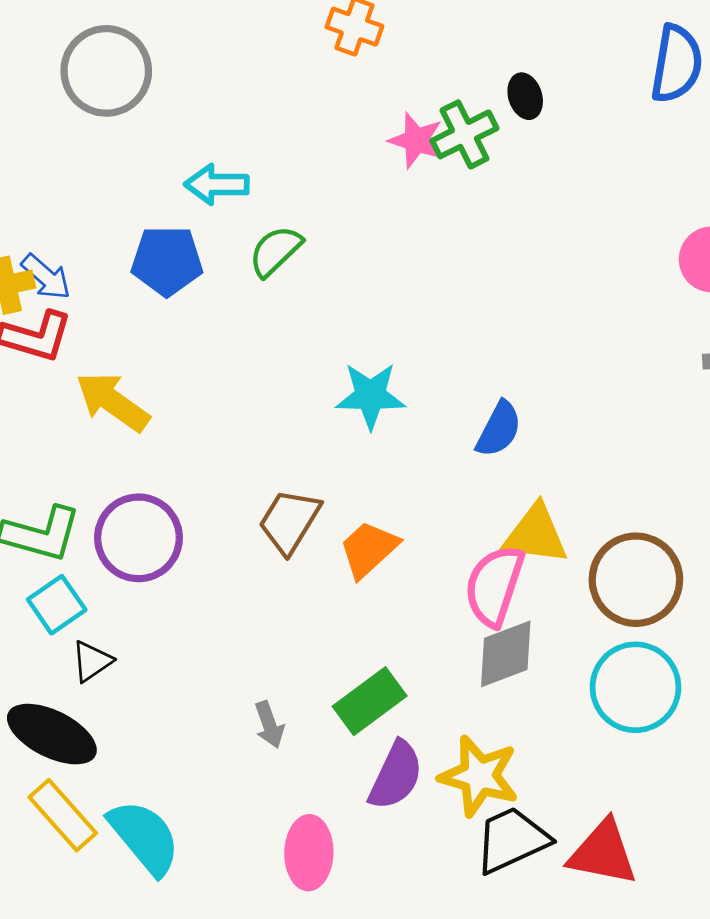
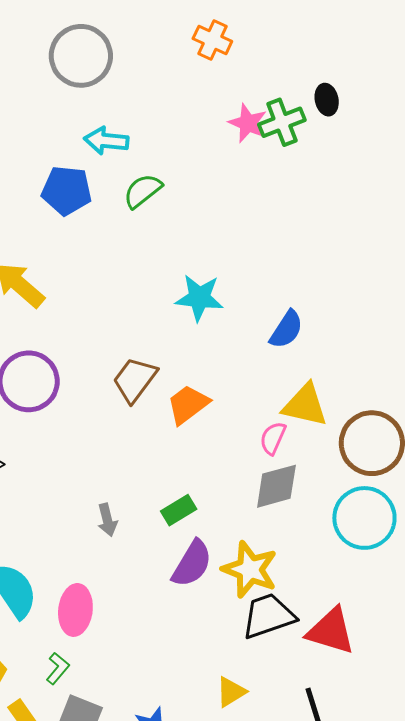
gray circle: (106, 71) -> (81, 56), moved
pink semicircle: (494, 586) -> (273, 438), size x0.6
green rectangle: (370, 701) -> (179, 510), size x0.7
pink ellipse: (309, 853) -> (75, 610), moved

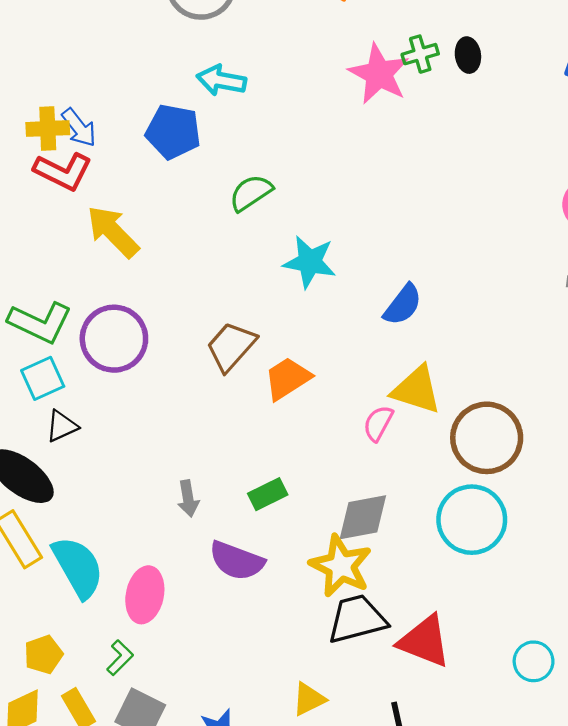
green cross: (282, 122) -> (420, 54), moved, size x0.7
pink star: (248, 123) -> (379, 74), size x1.4
green semicircle: (143, 191) -> (251, 193), moved
gray diamond: (276, 486) -> (363, 517), moved
purple semicircle: (192, 564) -> (237, 561), moved, turned 75

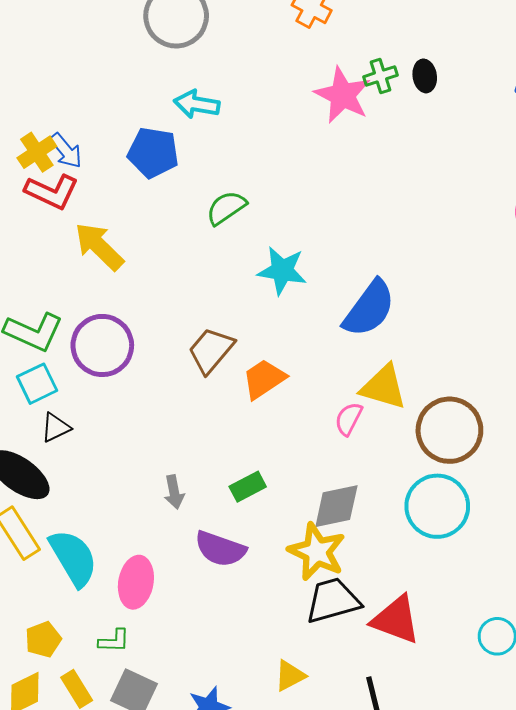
yellow cross: (48, 129) -> (37, 152), turned -30
blue semicircle: (403, 305) -> (369, 309), size x1.5
green L-shape: (120, 658) -> (114, 641), turned 48

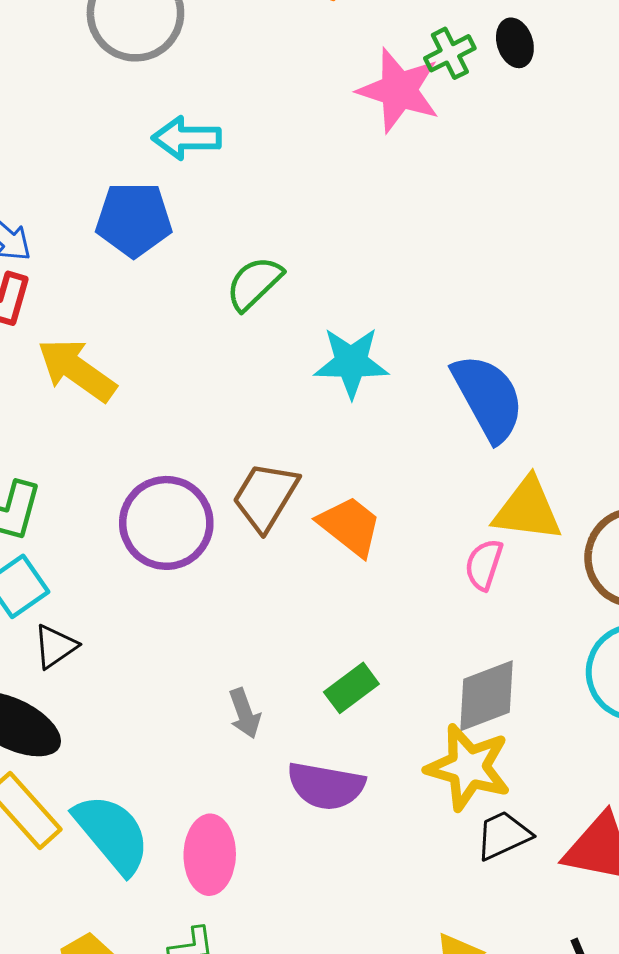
blue semicircle: (369, 309) -> (488, 398), turned -56
purple circle: (102, 345) -> (166, 523), moved
orange trapezoid: (264, 379) -> (350, 526), turned 81
black trapezoid: (333, 600) -> (503, 835), size x0.7

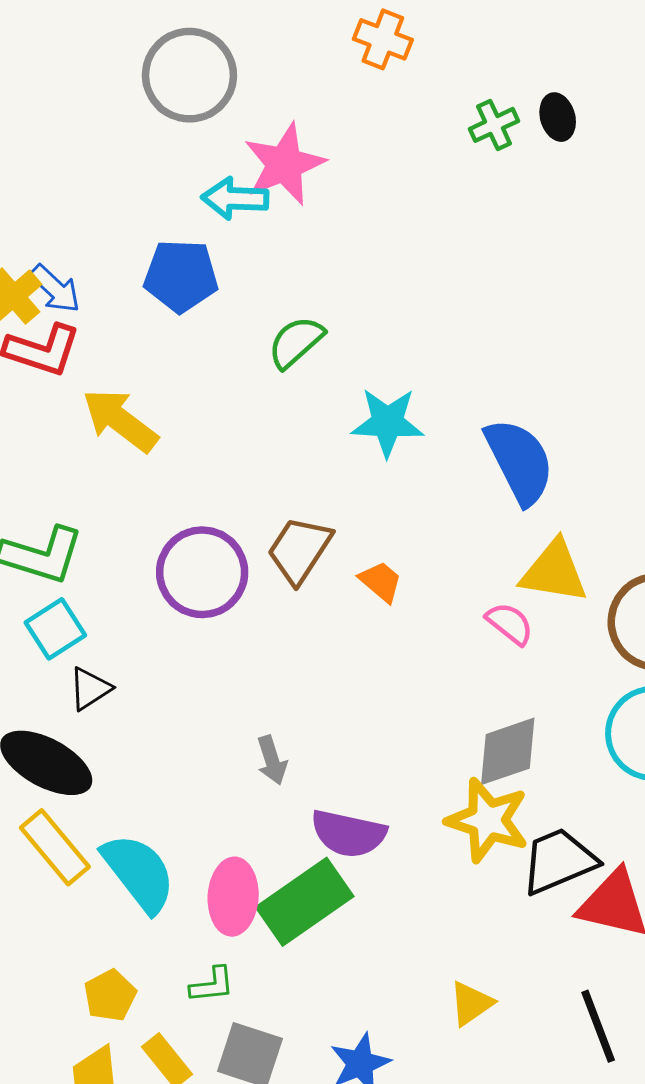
pink star: (399, 90) -> (284, 164), moved, turned 30
orange trapezoid: (350, 526) -> (381, 582), size x0.7
pink semicircle: (484, 564) -> (510, 624), turned 108
green rectangle: (351, 688) -> (305, 902), moved, size x1.8
black trapezoid: (503, 835) -> (559, 861), moved, size x1.4

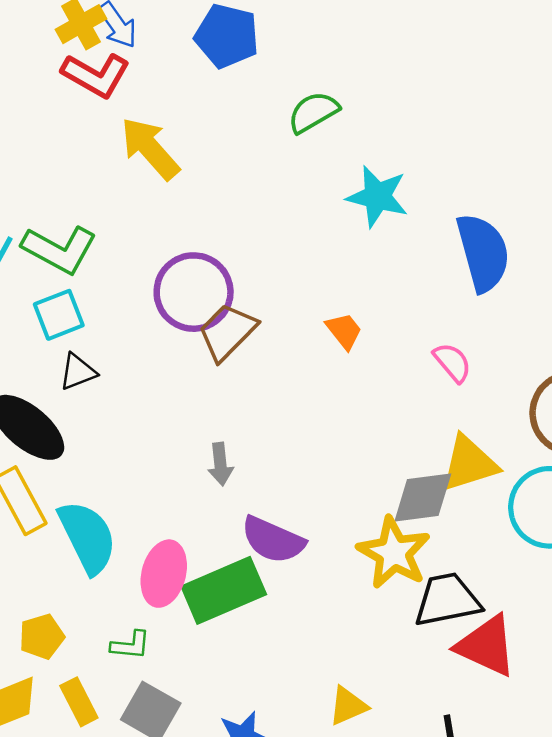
brown trapezoid: (299, 550) -> (227, 332), moved
yellow triangle: (554, 572) -> (469, 464), moved, turned -38
pink semicircle: (510, 624) -> (452, 362), moved

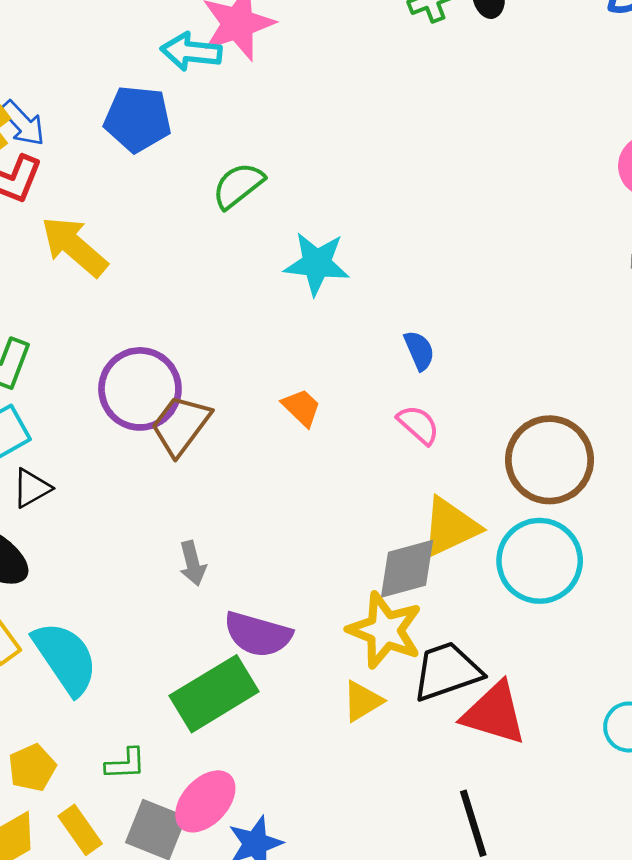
blue semicircle: (483, 253) -> (419, 350), moved, size x0.5
pink ellipse: (164, 574) -> (205, 801), moved, turned 36
yellow triangle: (348, 706) -> (362, 701), moved

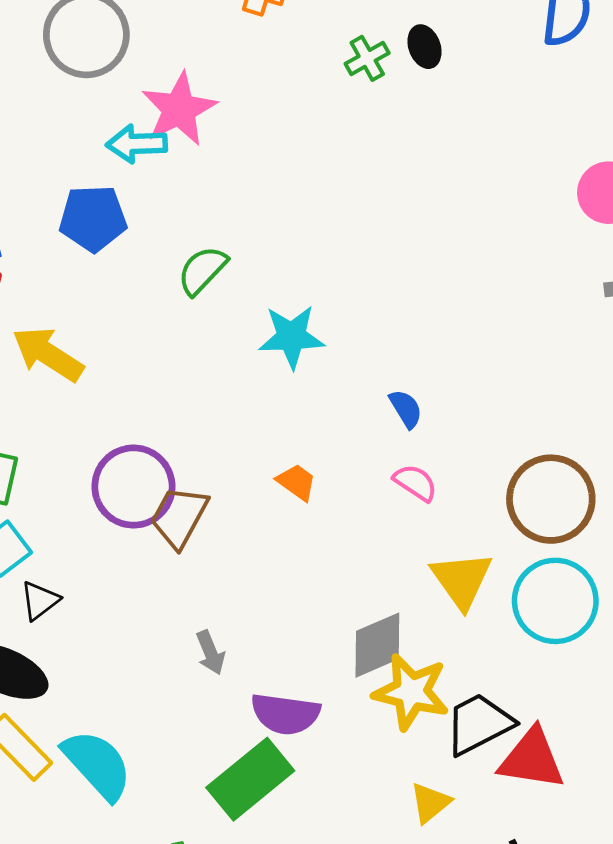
yellow triangle: (450, 527) -> (462, 580), turned -32
gray diamond: (407, 569) -> (377, 645), moved
yellow triangle: (362, 701) -> (430, 803), moved

